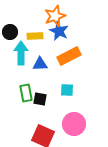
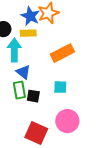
blue star: (59, 31) -> (30, 16), moved
blue triangle: (40, 64) -> (23, 72), moved, turned 42

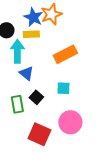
green rectangle: (19, 90) -> (17, 104), moved
black square: (33, 96) -> (36, 97), turned 32

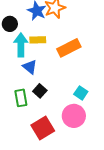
yellow rectangle: (31, 34) -> (38, 40), moved
cyan square: (63, 88) -> (81, 93), moved, turned 32
red square: (39, 134) -> (43, 128), turned 35

